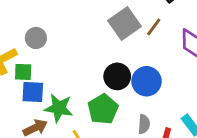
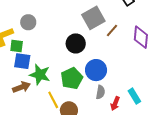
brown line: (154, 27) -> (112, 30), moved
black circle: (117, 76) -> (76, 43), moved
blue circle: (146, 81) -> (96, 70), moved

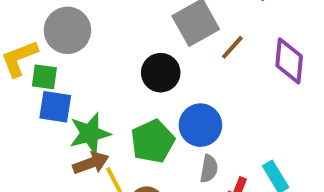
gray circle: (28, 22) -> (67, 30), size x1.5
green star: (40, 75) -> (90, 133), turned -30
brown arrow: (22, 87) -> (91, 163), moved

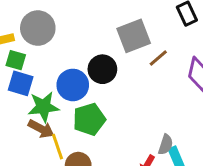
blue circle: (200, 125) -> (73, 85), moved
brown arrow: (91, 163) -> (41, 129), turned 40
gray semicircle: (209, 169) -> (166, 145), moved

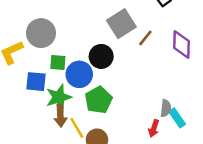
green square: (16, 60) -> (58, 62), moved
brown arrow: (41, 129) -> (60, 116), turned 70

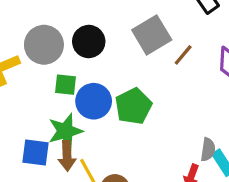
black circle: (101, 56) -> (89, 42), moved
blue square: (36, 82) -> (35, 153), moved
green pentagon: (98, 100) -> (133, 106), moved

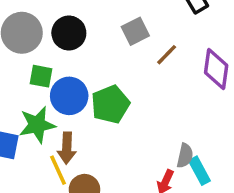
gray square: (152, 35) -> (135, 31), size x0.7
brown arrow: (67, 156) -> (67, 148), moved

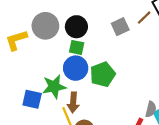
brown line: (167, 55) -> (144, 18), moved
green square: (41, 76) -> (77, 47), moved

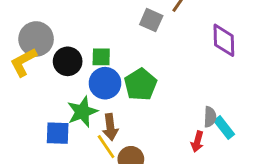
gray circle: (45, 26) -> (36, 39), moved
black circle: (76, 27) -> (68, 61), moved
gray square: (120, 27) -> (151, 20), turned -30

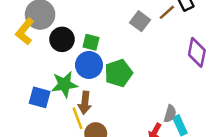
yellow L-shape: (23, 62) -> (25, 31), turned -36

